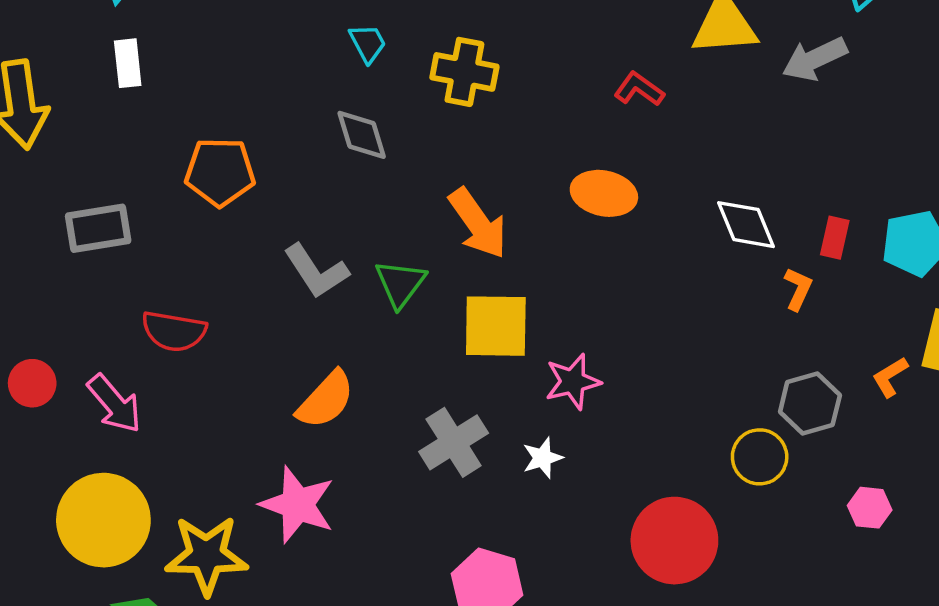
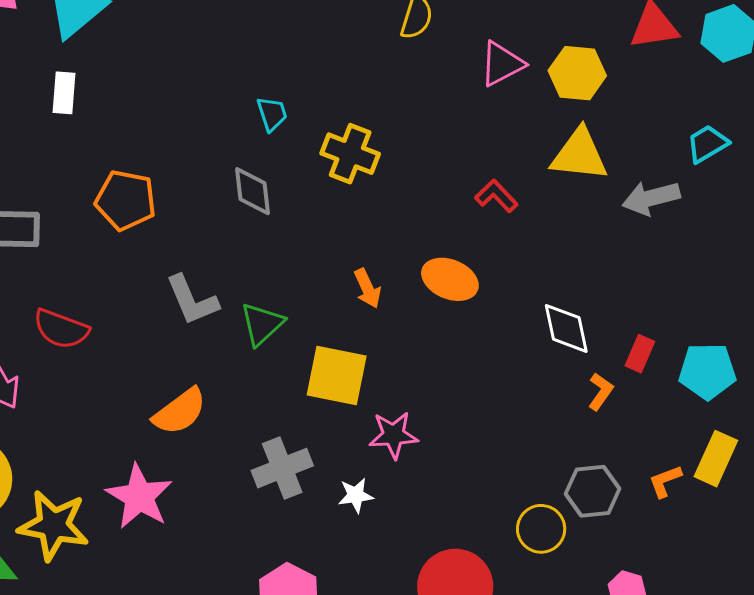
orange arrow: (478, 223) -> (367, 288), moved, size x0.6

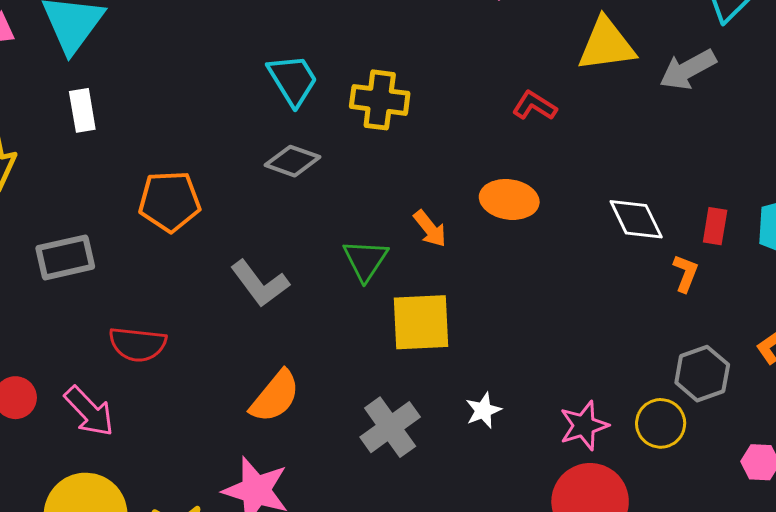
cyan trapezoid: (272, 114) -> (293, 80), size x1.5
gray diamond: (252, 191) -> (292, 161), turned -50
green triangle: (262, 324) -> (365, 260), moved
pink star: (393, 435) -> (584, 426), moved
white star: (356, 495) -> (483, 410), moved

